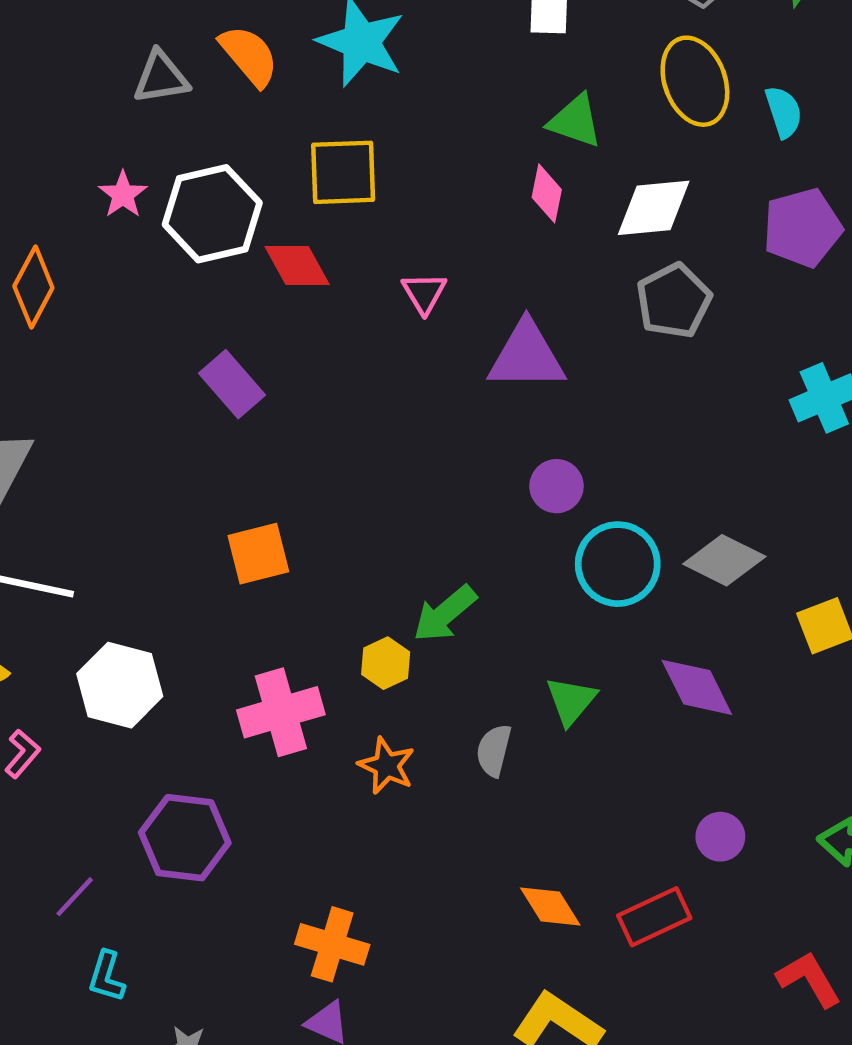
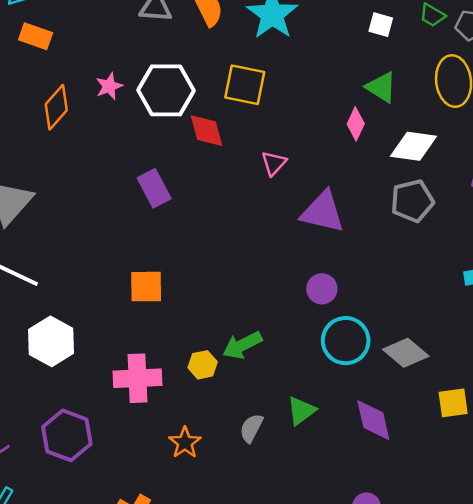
pink star: (123, 195) -> (109, 86), moved
orange star: (387, 766) -> (185, 443), moved

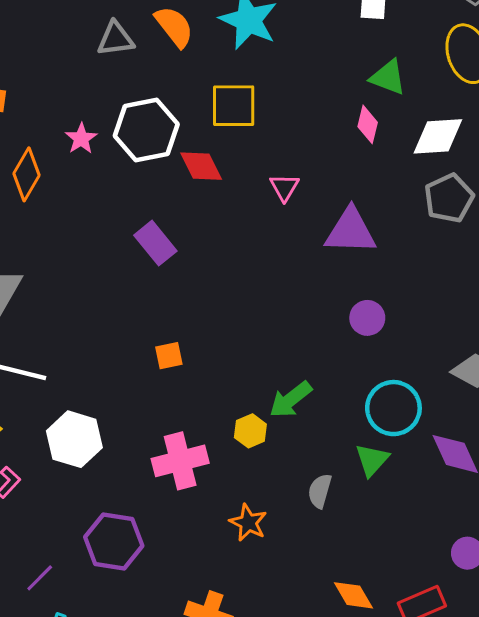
orange square: (146, 287) -> (169, 356), size x0.7
cyan circle: (346, 341) -> (393, 408), moved

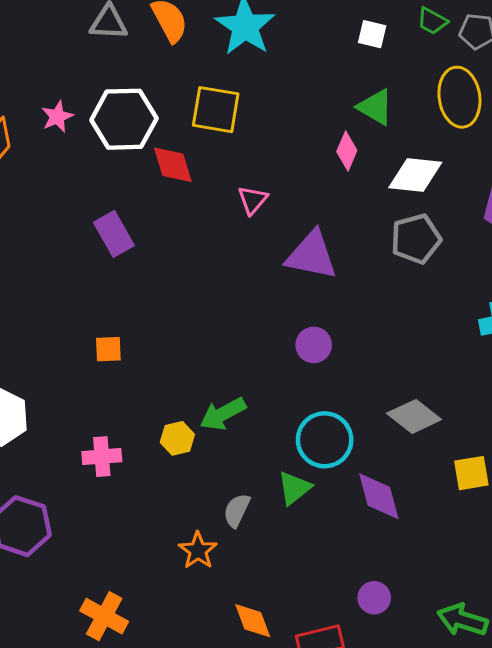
pink cross: (180, 461) -> (102, 457), size x0.7
orange star: (248, 523) -> (198, 551), moved

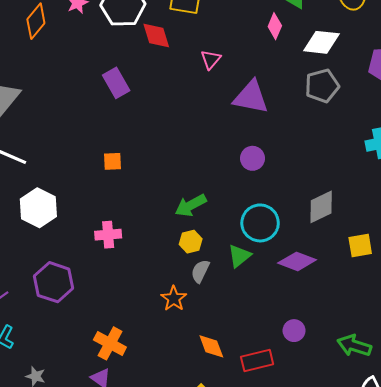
gray diamond: (414, 416) -> (321, 207), turned -64
yellow hexagon: (177, 438) -> (191, 242), moved
purple diamond: (379, 496) -> (297, 261), turned -54

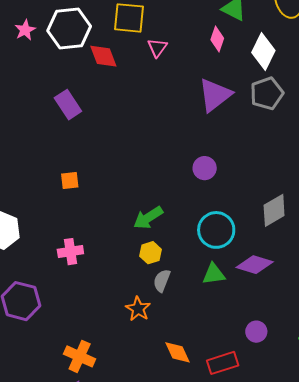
white diamond: (321, 42) -> (263, 51), turned -66
pink triangle: (211, 60) -> (157, 48), moved
purple triangle: (251, 97) -> (215, 95), moved, turned -45
green triangle: (239, 256) -> (214, 274), moved, turned 35

